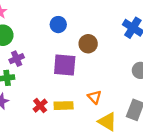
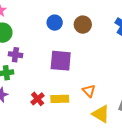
brown circle: (88, 44) -> (83, 25), moved
purple cross: (17, 59) -> (15, 55), turned 32

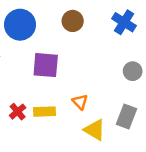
blue circle: (55, 23) -> (20, 25), moved, size x1.6

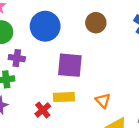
yellow rectangle: (44, 112) -> (64, 97), moved

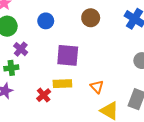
blue circle: (45, 26) -> (46, 21), size x0.6
purple cross: (17, 58) -> (21, 49), turned 32

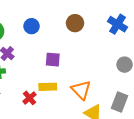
purple square: (68, 55) -> (53, 60), size x0.7
orange triangle: (97, 87) -> (81, 90), size x1.5

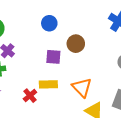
brown circle: (75, 23) -> (76, 44), moved
blue circle: (32, 26) -> (49, 23), moved

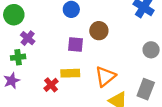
orange triangle: (82, 87) -> (105, 76), turned 35

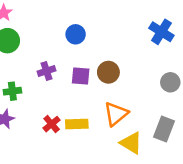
brown circle: (99, 31) -> (108, 72), moved
purple cross: (28, 38) -> (47, 71), moved, turned 32
yellow rectangle: (70, 73) -> (77, 124), moved

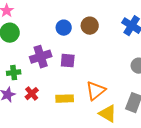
purple cross: (47, 71) -> (41, 57), size x1.5
brown circle: (108, 72) -> (90, 26), moved
red cross: (52, 124) -> (32, 94), moved

